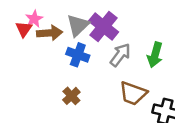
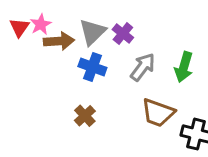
purple cross: (104, 27) -> (123, 34), size x0.6
red triangle: (24, 29) -> (19, 27), moved

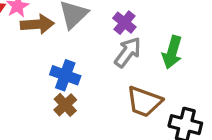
purple cross: (123, 34) -> (124, 23), moved
blue cross: (92, 67) -> (65, 75), moved

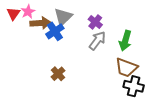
blue cross: (65, 75) -> (55, 31), moved, turned 36
brown trapezoid: (144, 102) -> (126, 68), moved

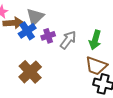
purple cross: (95, 22) -> (48, 36), moved, turned 32
brown cross: (58, 74) -> (30, 72), size x1.6

